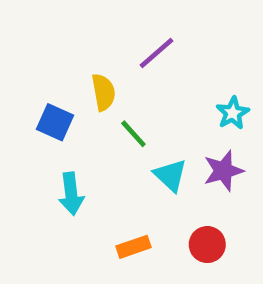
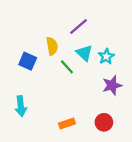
cyan star: (233, 113) -> (106, 56), moved
cyan triangle: (170, 175) -> (84, 53), moved
cyan arrow: (71, 194) -> (21, 106), moved

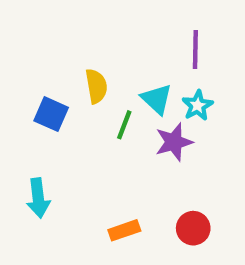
purple line: (79, 26) -> (195, 49), moved, turned -48
green line: (67, 67) -> (124, 125), turned 63
purple star: (112, 85) -> (174, 142), moved

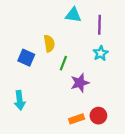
cyan triangle: (157, 99) -> (73, 15), moved, turned -35
purple star: (174, 142) -> (80, 83), moved
orange rectangle: (124, 230) -> (77, 119), moved

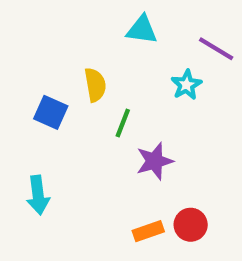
purple line: (100, 25) -> (216, 49), moved, turned -60
cyan star: (101, 53) -> (186, 85), moved

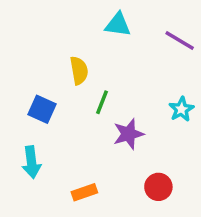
cyan star: (186, 85) -> (181, 109), moved
blue square: (51, 112) -> (42, 109), moved
orange rectangle: (148, 231) -> (84, 192), moved

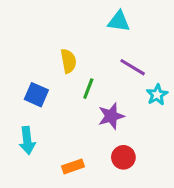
cyan triangle: (118, 25) -> (119, 21), moved
purple line: (180, 40) -> (133, 67), moved
red circle: (158, 187) -> (123, 157), moved

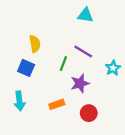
yellow semicircle: (68, 61) -> (35, 44), moved
purple line: (133, 67) -> (83, 51), moved
orange rectangle: (73, 166) -> (57, 104), moved

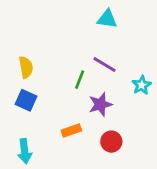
yellow semicircle: (35, 44) -> (26, 67), moved
blue square: (26, 68) -> (26, 100), moved
cyan arrow: (19, 101) -> (25, 151), moved

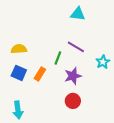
yellow semicircle: (26, 67) -> (19, 49), turned -84
orange rectangle: (71, 131) -> (40, 74), moved, turned -40
red circle: (111, 142) -> (73, 101), moved

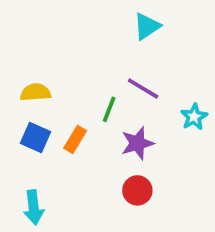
cyan triangle: (78, 14) -> (147, 26), turned -42

